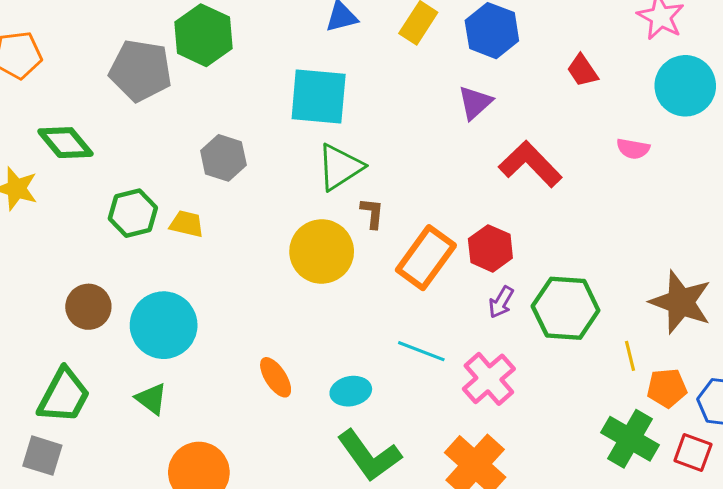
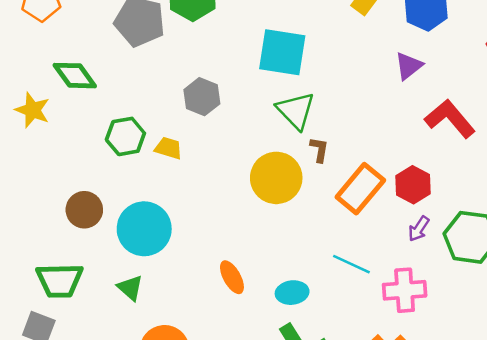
green triangle: (340, 167) -> (296, 111), turned -45
pink cross: (489, 379) -> (405, 290), turned 33
green trapezoid: (64, 396) -> (60, 280), turned 57

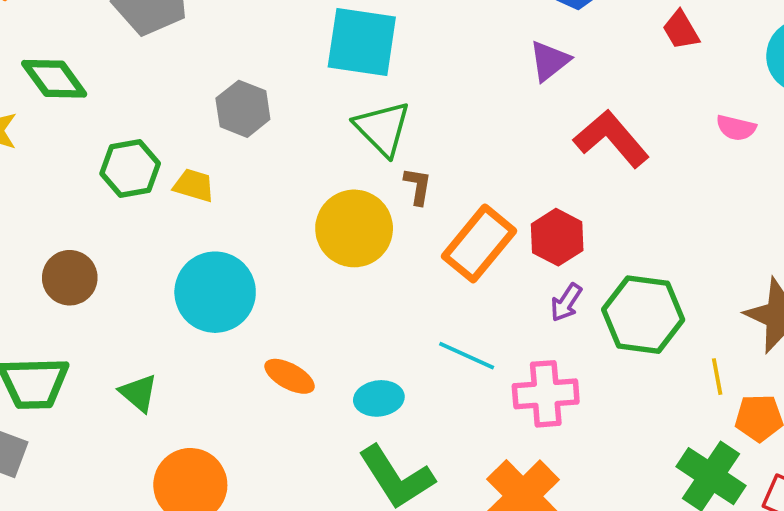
cyan circle: (144, 229) -> (215, 292), moved
orange ellipse: (232, 277) -> (290, 376), turned -32

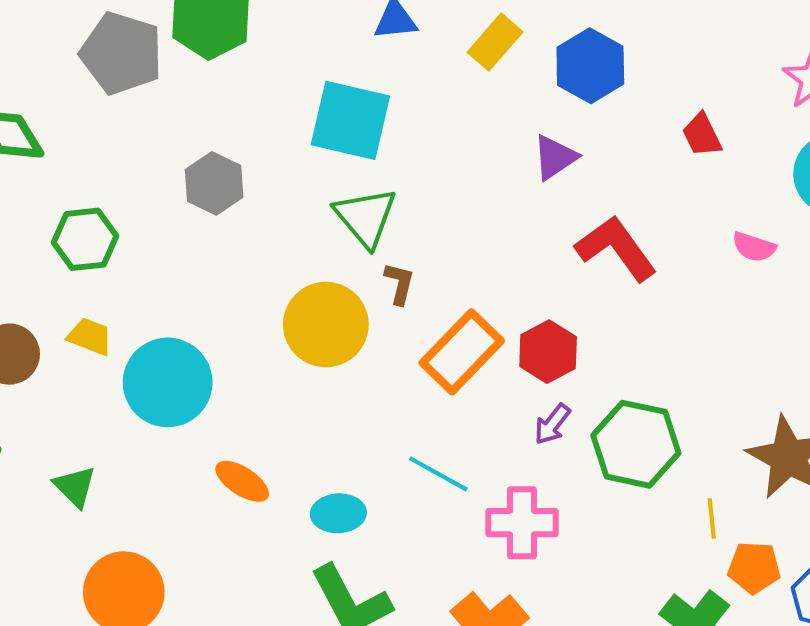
yellow trapezoid: (194, 185) -> (90, 337), moved

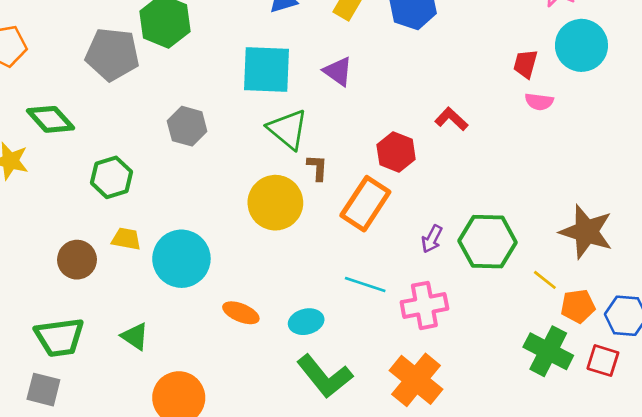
red trapezoid: (702, 135) -> (525, 64), moved, turned 52
purple triangle: (555, 157) -> (338, 71), moved, turned -40
red L-shape: (616, 248) -> (451, 119), size x0.6
red hexagon: (548, 352) -> (396, 152), moved
yellow line: (712, 519) -> (545, 280), turned -35

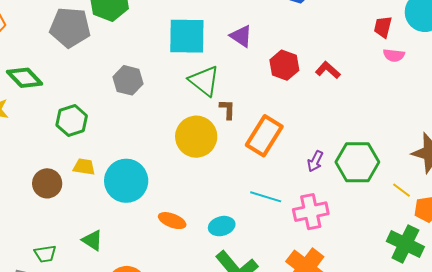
red hexagon: (396, 152) -> (284, 65), moved
green trapezoid: (59, 337) -> (45, 254), moved, size x0.6

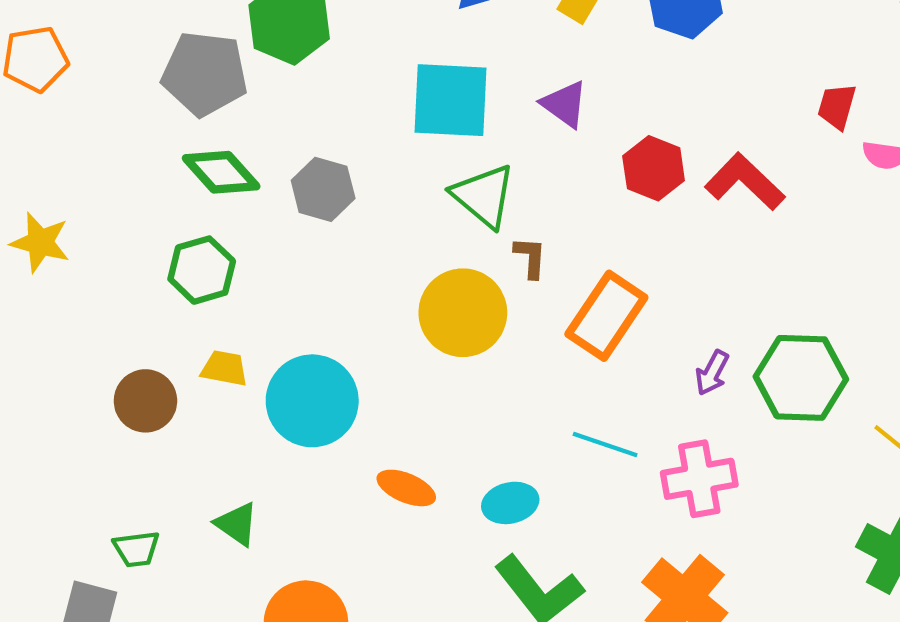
red trapezoid: (383, 27) -> (837, 106), moved
red L-shape: (328, 70) -> (745, 182), size x1.5
green diamond: (25, 78) -> (221, 172), moved

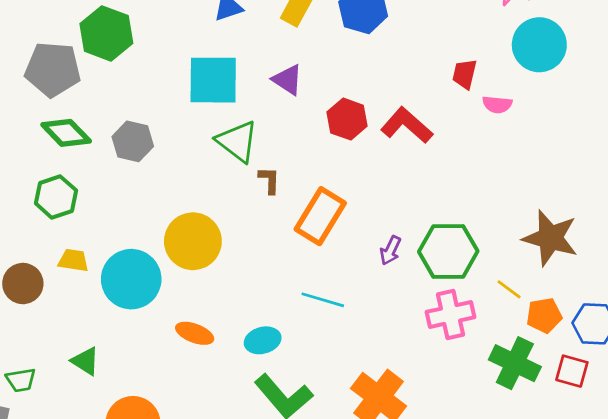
yellow circle: (463, 313) -> (193, 241), moved
pink cross: (699, 479) -> (450, 315), moved

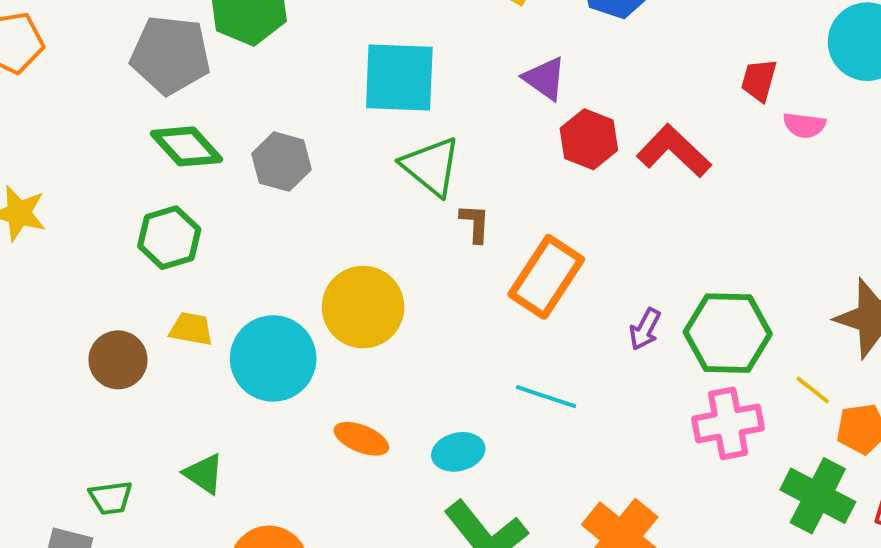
purple triangle: (288, 80) -> (545, 78), moved

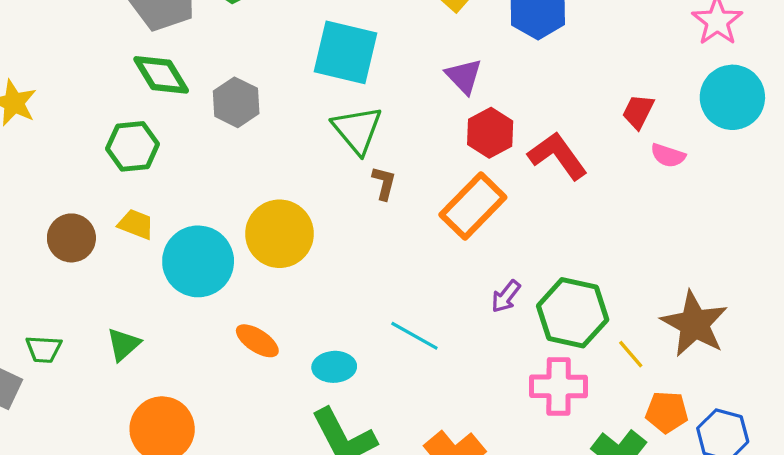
orange rectangle: (546, 277) -> (473, 206), moved
yellow line: (813, 390) -> (631, 354), moved
green triangle: (204, 474) -> (123, 344), turned 33

